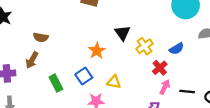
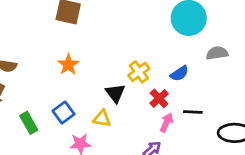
black triangle: (122, 33) -> (115, 93), moved
orange star: (97, 51) -> (68, 65), moved
black line: (187, 91) -> (193, 112), moved

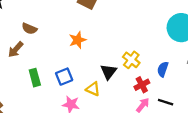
yellow cross: (139, 72) -> (131, 60), turned -30
blue semicircle: (179, 73) -> (163, 69), turned 128

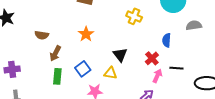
brown arrow: (16, 49) -> (55, 53), moved
yellow cross: (131, 60) -> (134, 16), moved
green rectangle: (35, 78) -> (57, 76), turned 35

